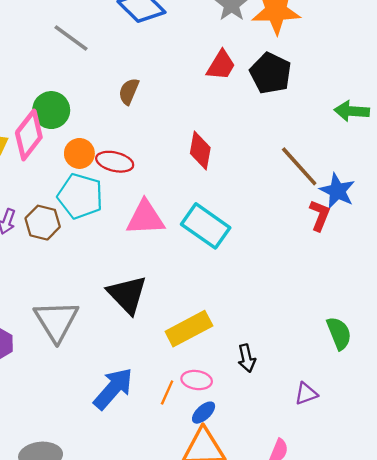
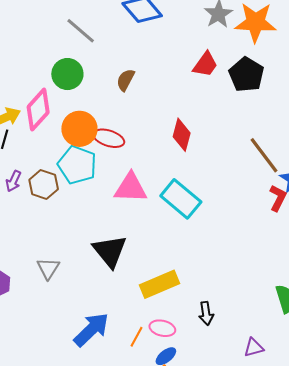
green circle: (51, 110) -> (67, 74), moved
orange circle: (79, 153) -> (79, 129), size x1.4
gray triangle: (56, 321) -> (48, 268), size x0.6

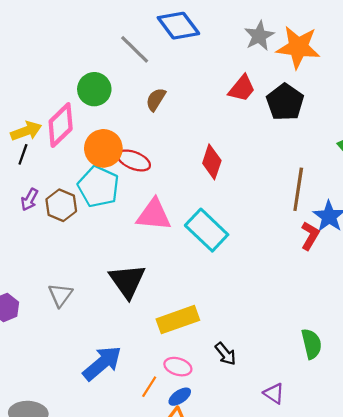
gray line: (81, 31) -> (135, 49), moved
brown line: (264, 155) -> (298, 189), turned 42
black arrow: (206, 313) -> (226, 354), turned -35
orange line: (136, 337) -> (149, 387), moved
purple triangle: (254, 347) -> (274, 393), turned 45

